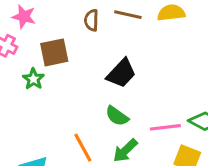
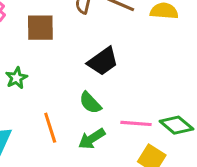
green star: (33, 79) -> (16, 78), moved

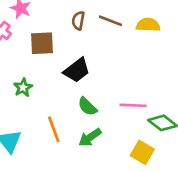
black trapezoid: (103, 61) -> (77, 70), moved
pink line: (136, 123) -> (133, 105), moved

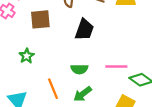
black trapezoid: (77, 70) -> (84, 30), moved, turned -30
green semicircle: (87, 107) -> (79, 69), turned -42

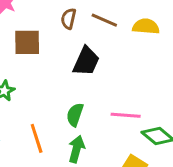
green semicircle: (79, 69) -> (75, 115), turned 105
green arrow: (83, 94) -> (76, 149), turned 138

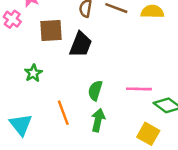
black trapezoid: (86, 61) -> (81, 44), moved

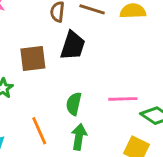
brown square: (51, 30) -> (33, 59), moved
black trapezoid: (81, 44) -> (73, 46), moved

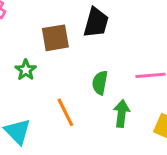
green arrow: (79, 137) -> (122, 114), moved

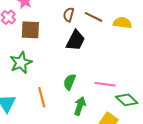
brown square: (55, 38) -> (30, 30), moved
green star: (26, 70) -> (21, 63), size x1.5

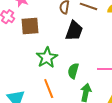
green star: (21, 63) -> (47, 58), moved

